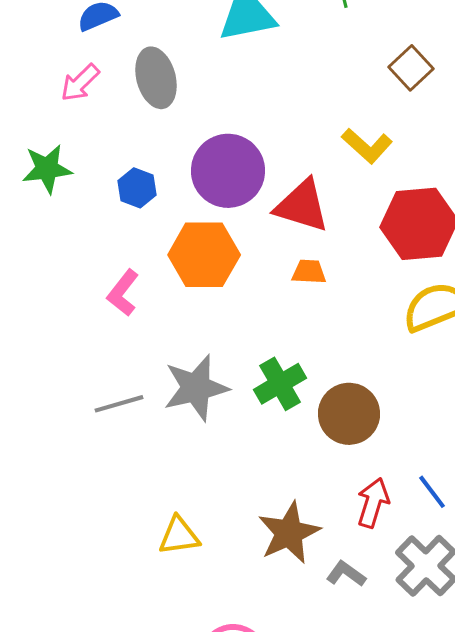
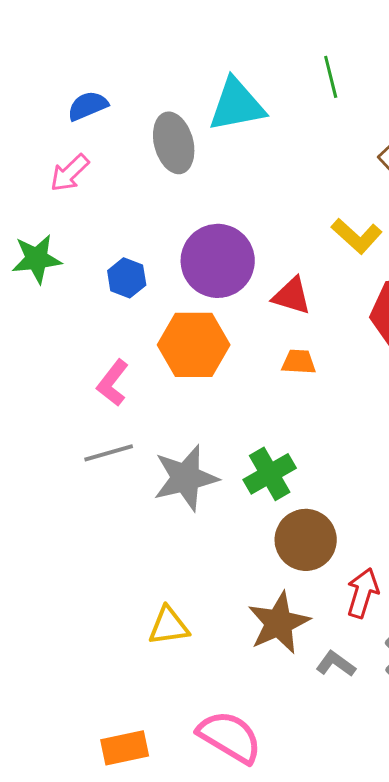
gray ellipse: (156, 78) -> (174, 143), moved
red triangle: (302, 206) -> (292, 296), size x0.7
gray line: (119, 404) -> (109, 453), moved
brown circle: (349, 414) -> (306, 540), moved

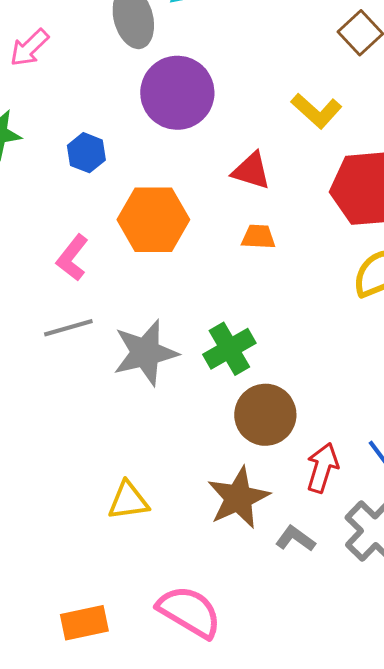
purple circle: (218, 261) -> (177, 93), moved

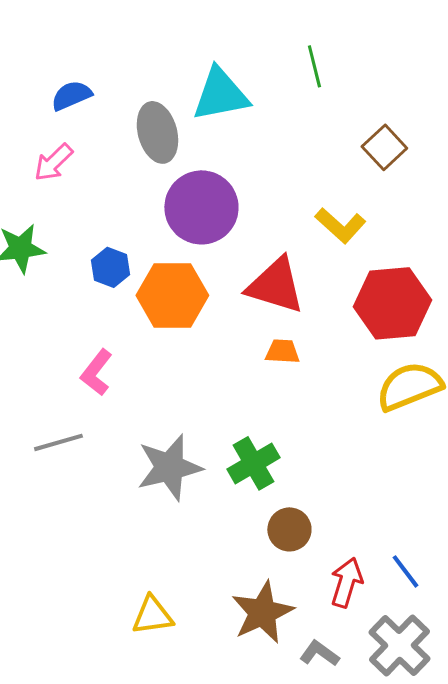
red triangle: (251, 171) -> (275, 285), size x1.5
orange hexagon: (153, 220) -> (172, 295), moved
gray line: (68, 328) -> (58, 442), moved
brown circle: (265, 415) -> (289, 529), size x0.7

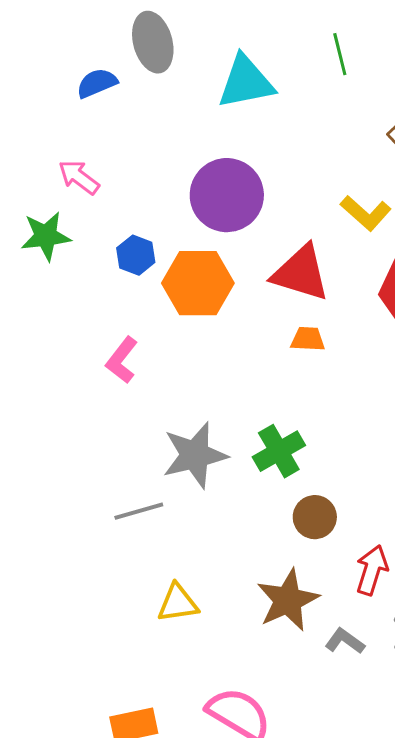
gray ellipse: (157, 132) -> (153, 42), moved
pink arrow: (53, 162) -> (79, 177), moved, turned 81
gray line: (58, 442) -> (139, 511), moved

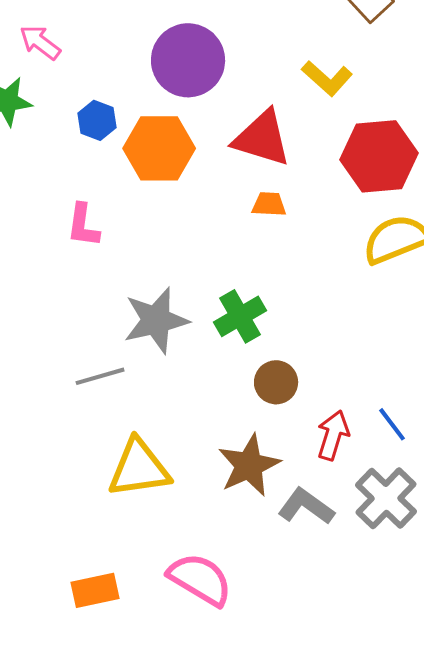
pink L-shape: (122, 360) -> (83, 225), turned -30
yellow triangle: (178, 603) -> (139, 468), size x1.5
gray L-shape: (345, 641) -> (306, 506), size x1.4

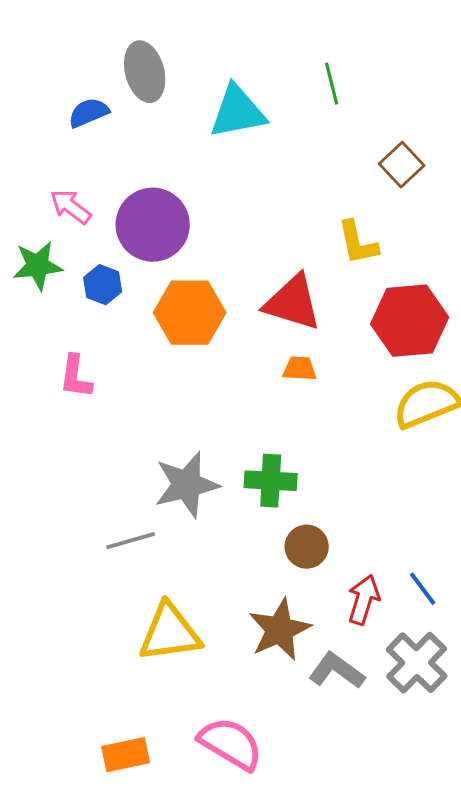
purple circle: (188, 60) -> (153, 225), moved
yellow L-shape: (327, 78) -> (358, 243), turned 36
blue hexagon: (97, 120) -> (103, 285), moved
pink L-shape: (83, 225) -> (76, 377), moved
green cross: (240, 316) -> (271, 481), turned 33

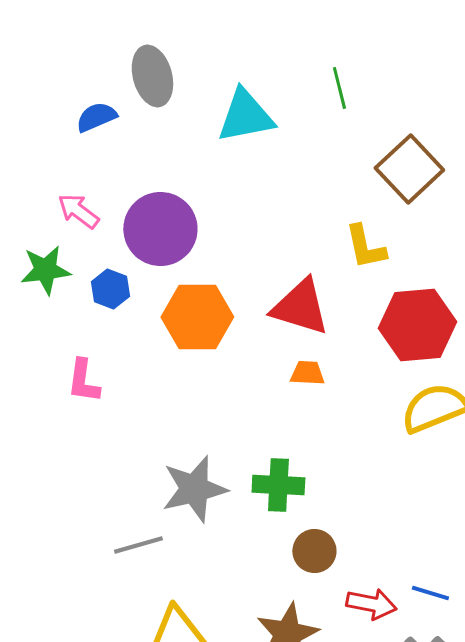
brown square: (402, 165) -> (409, 169), size x1.5
blue line: (423, 589) -> (430, 593), turned -36
red arrow: (364, 600) -> (371, 604), turned 84

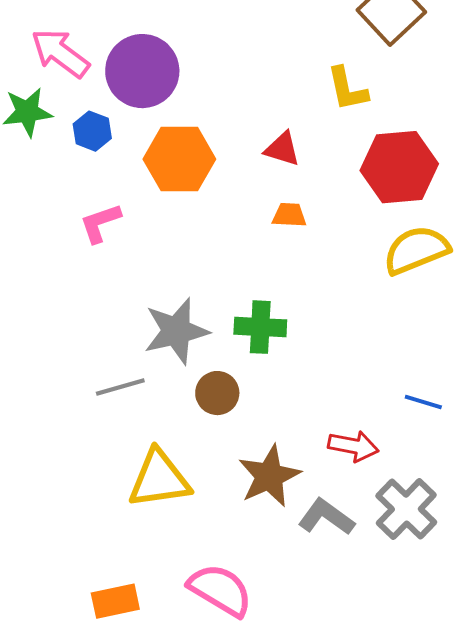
pink arrow: (78, 211) -> (60, 53), size x1.4
red triangle: (300, 307) -> (282, 149), size x0.6
pink L-shape: (83, 381) -> (100, 223), moved, turned 63
brown circle: (314, 551) -> (217, 393), moved
blue line: (430, 593) -> (423, 402), moved

